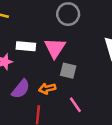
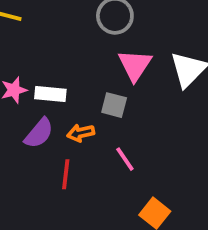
white rectangle: (26, 46) -> (50, 94), moved
pink triangle: (55, 48) -> (135, 65), moved

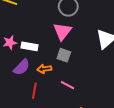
pink triangle: (135, 65) -> (62, 31), moved
pink line: (125, 159) -> (67, 85), turned -32

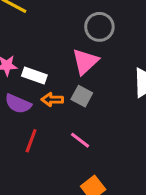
purple semicircle: (22, 67) -> (18, 104), turned 60
orange arrow: (44, 69) -> (52, 100), moved

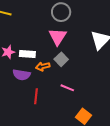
gray square: (82, 96) -> (61, 59), turned 32

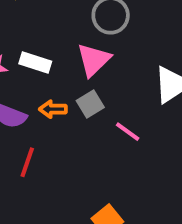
white rectangle: (27, 54) -> (35, 63), moved
pink line: (67, 88) -> (128, 132), moved

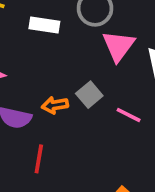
pink triangle: (94, 60) -> (118, 46), moved
white rectangle: (35, 63) -> (44, 25), moved

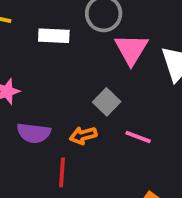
orange arrow: (55, 105) -> (83, 135), moved
pink line: (129, 115) -> (138, 137), moved

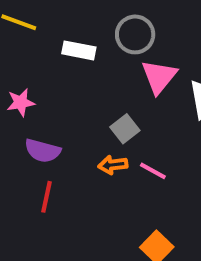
orange arrow: (83, 135) -> (113, 165), moved
red line: (62, 172) -> (47, 197), moved

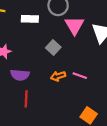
gray square: (125, 129) -> (53, 48), moved

